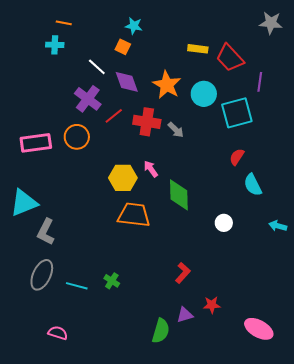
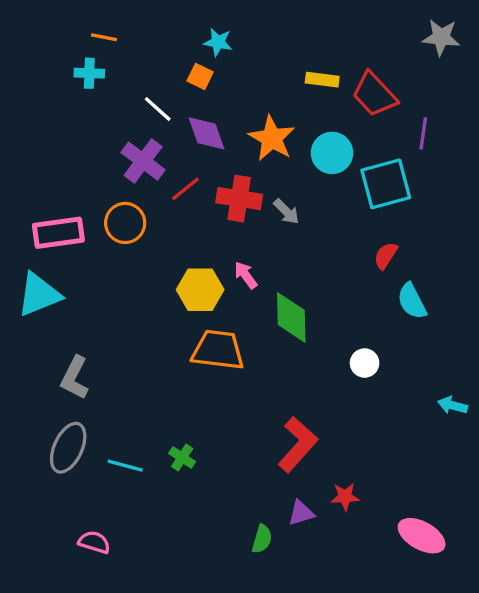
cyan triangle: (24, 203) -> (39, 295), moved
cyan arrow: (278, 226) -> (453, 405), moved
red L-shape: (183, 273) -> (298, 444), size x1.6
green semicircle: (161, 331) -> (262, 539), size x0.7

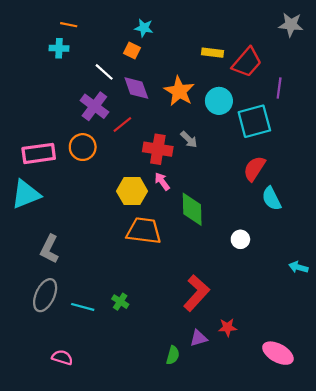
red trapezoid: (374, 94) -> (247, 62), turned -96
red cross: (239, 199) -> (158, 149), moved
red semicircle: (386, 256) -> (254, 169), size x1.4

